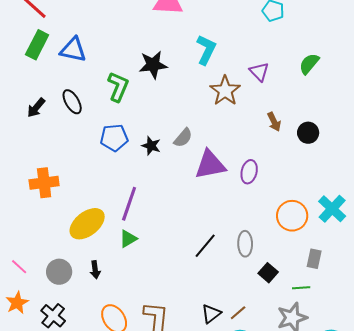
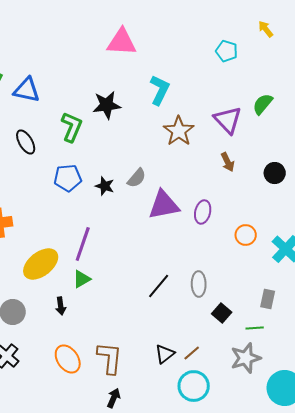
purple triangle: (259, 72) -> (228, 120), moved, size x1.4
black circle: (308, 133) -> (275, 173), moved
orange circle: (292, 216) -> (246, 235), moved, size x0.7
black arrow: (95, 270) -> (61, 306), moved

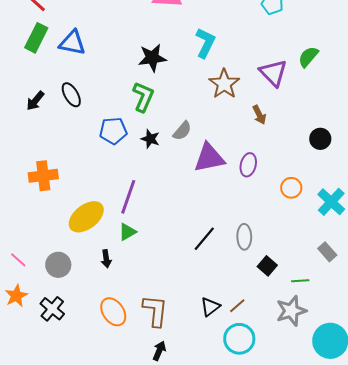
green L-shape: (72, 127) -> (143, 97), moved
brown arrow: (228, 162) -> (259, 115), moved
black circle: (275, 173) -> (320, 139), moved
gray rectangle: (268, 299) -> (327, 252), moved, turned -54

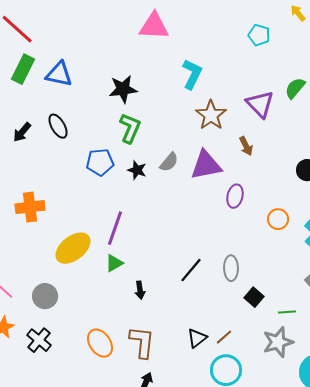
black star: (152, 58) -> (123, 89), moved
purple triangle: (209, 158) -> (206, 165), moved
black arrow: (106, 259) -> (140, 290), moved

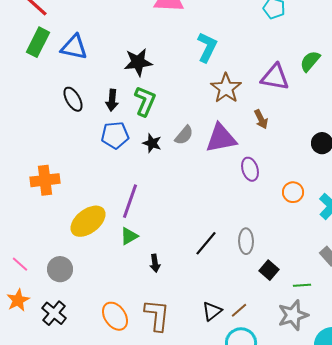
purple triangle: (260, 104) -> (275, 77), turned -36
black arrow: (22, 132) -> (112, 100), moved, turned -35
purple ellipse: (235, 196) -> (250, 169), turned -30

